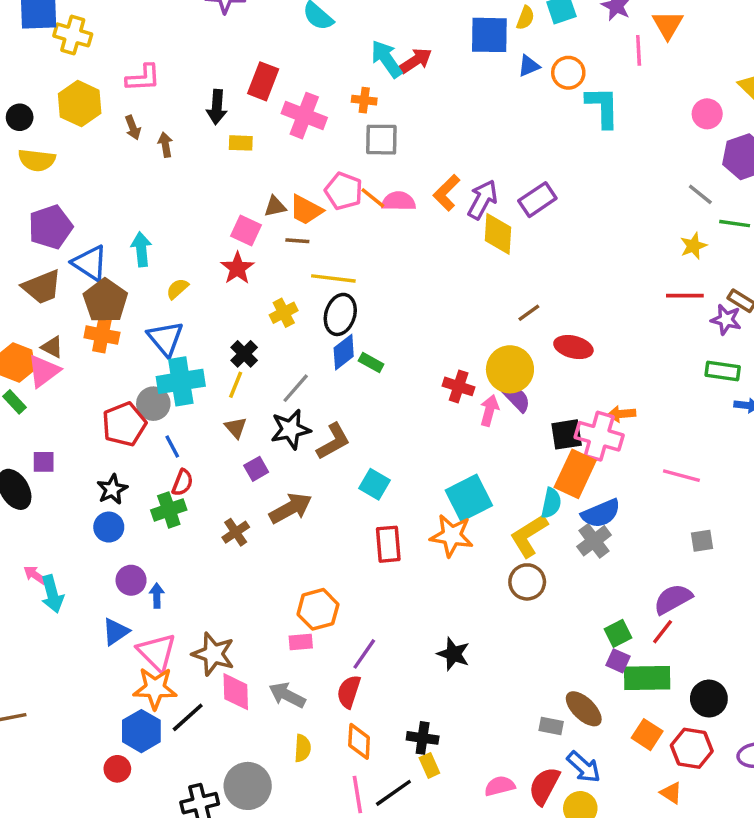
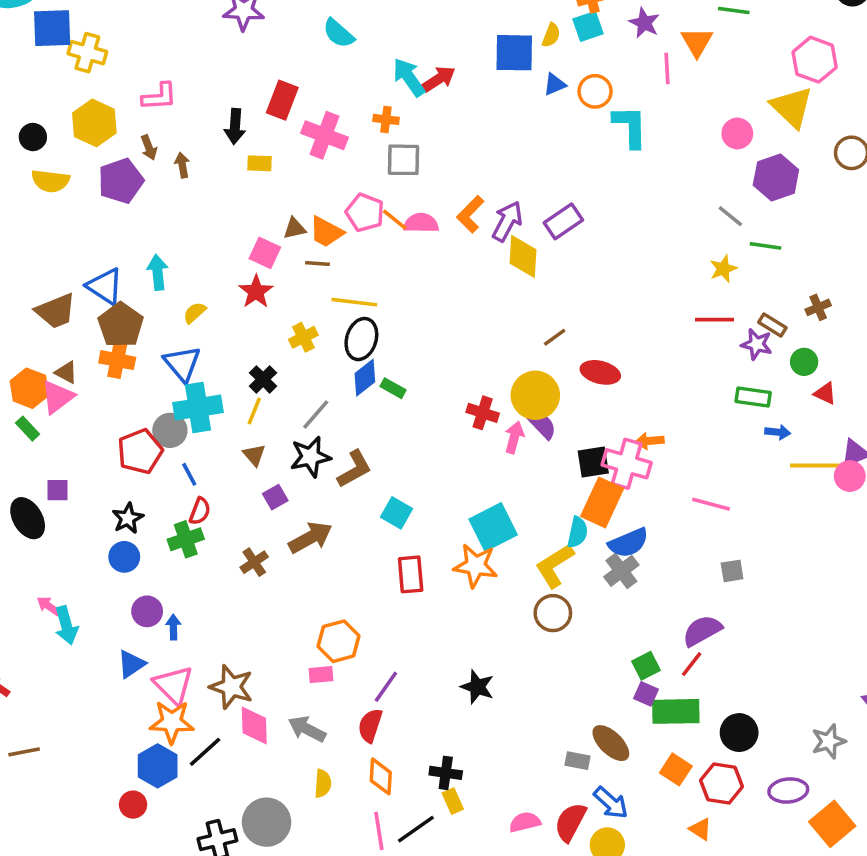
purple pentagon: (50, 227) -> (121, 181), moved

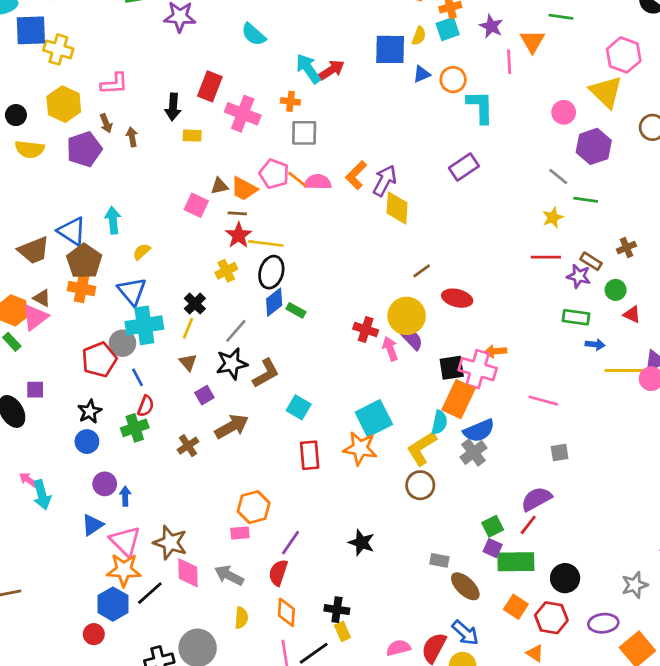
purple rectangle: (563, 221) -> (464, 167), moved
red star: (256, 292) -> (239, 235), moved
pink arrow: (514, 437) -> (390, 349), turned -35
gray rectangle: (577, 761) -> (439, 560), moved

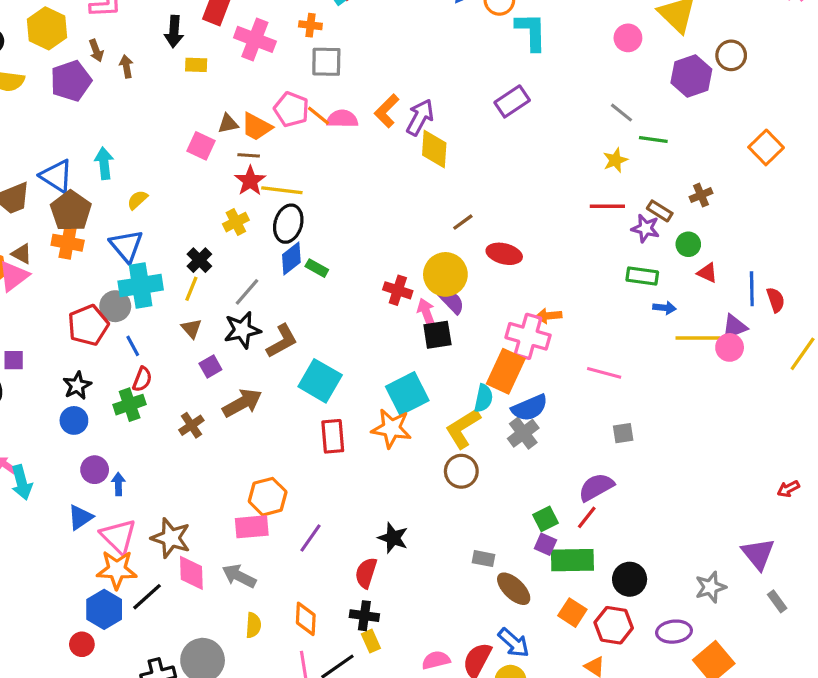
purple hexagon: (594, 146) -> (691, 76), moved
black square: (452, 368) -> (437, 335), moved
cyan square: (299, 407) -> (320, 381), size x1.5
pink rectangle: (240, 533) -> (252, 527), size x1.5
red semicircle: (278, 573) -> (366, 573), moved

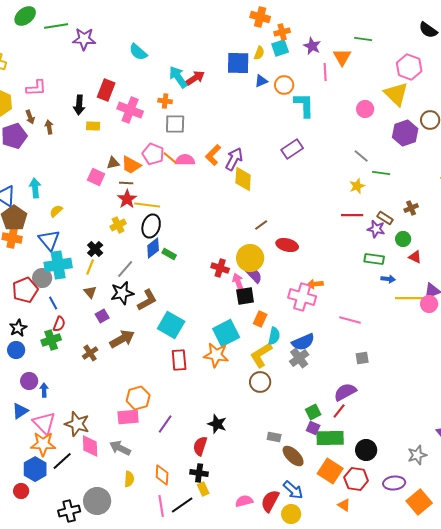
orange rectangle: (506, 371) -> (260, 319), moved, size x0.6
orange square: (572, 613) -> (330, 471), size x1.4

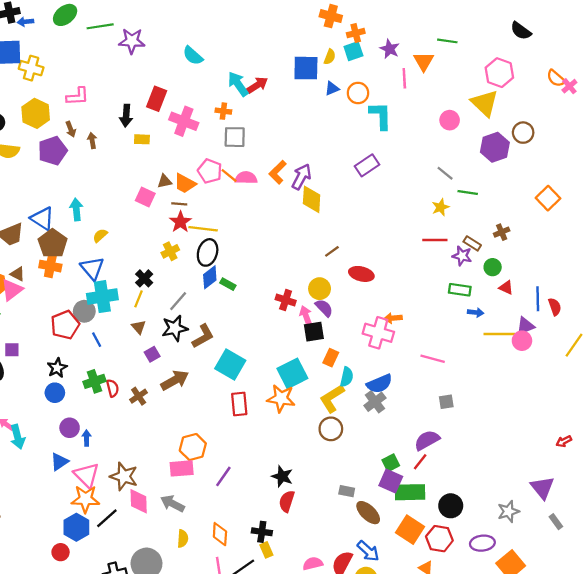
yellow circle: (250, 258) -> (320, 289), size x0.7
red semicircle: (59, 324) -> (113, 388), moved, turned -35
purple square: (313, 428) -> (391, 481), size x1.5
red semicircle: (200, 446) -> (287, 501), moved

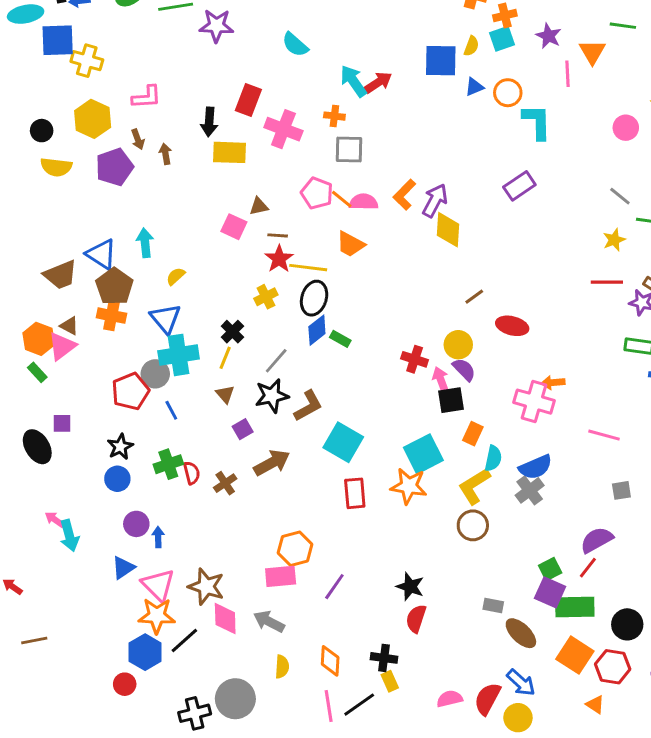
yellow rectangle: (142, 139) -> (230, 152), size x1.6
orange trapezoid: (185, 183) -> (350, 244), moved

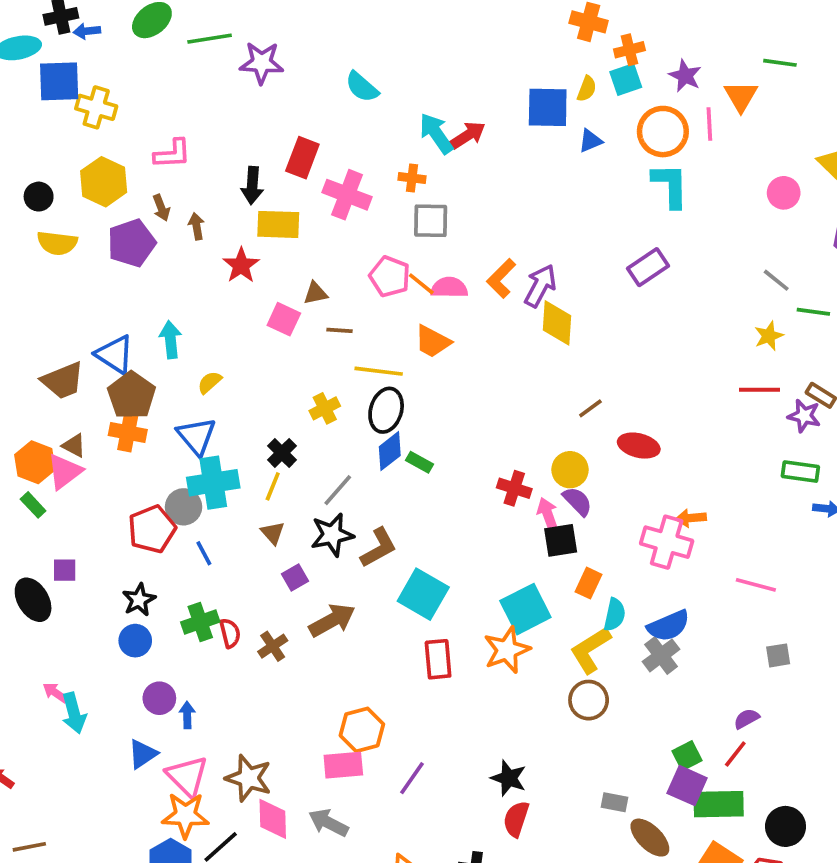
orange circle: (508, 93) -> (663, 132), moved, size x1.4
red star: (279, 259) -> (241, 265), moved
orange star: (409, 486) -> (507, 650), turned -30
purple semicircle: (597, 540) -> (746, 719), size x0.6

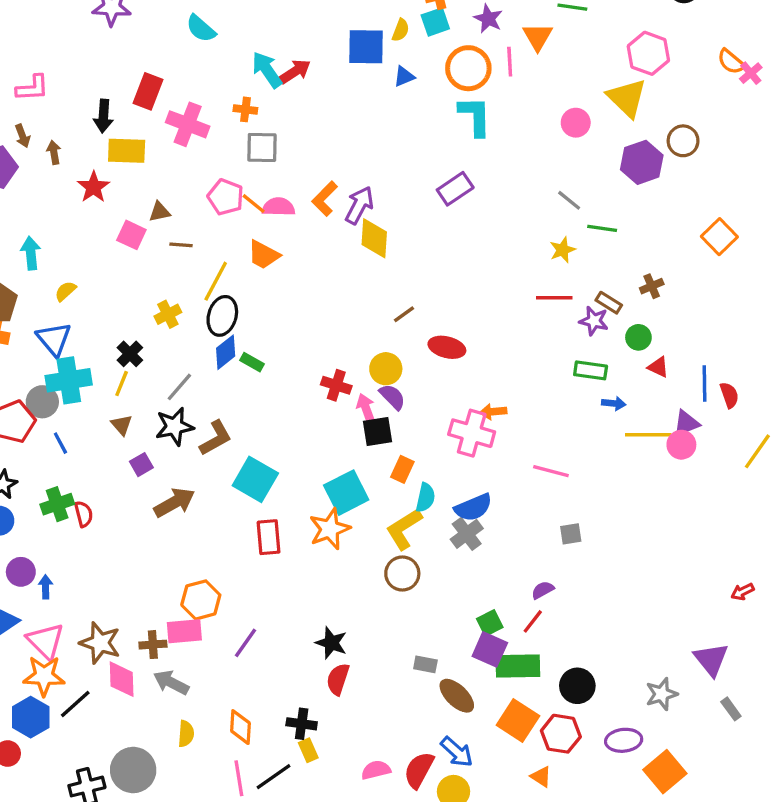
yellow line: (379, 371) -> (216, 281), turned -69
brown cross: (273, 646) -> (153, 645), moved, turned 30

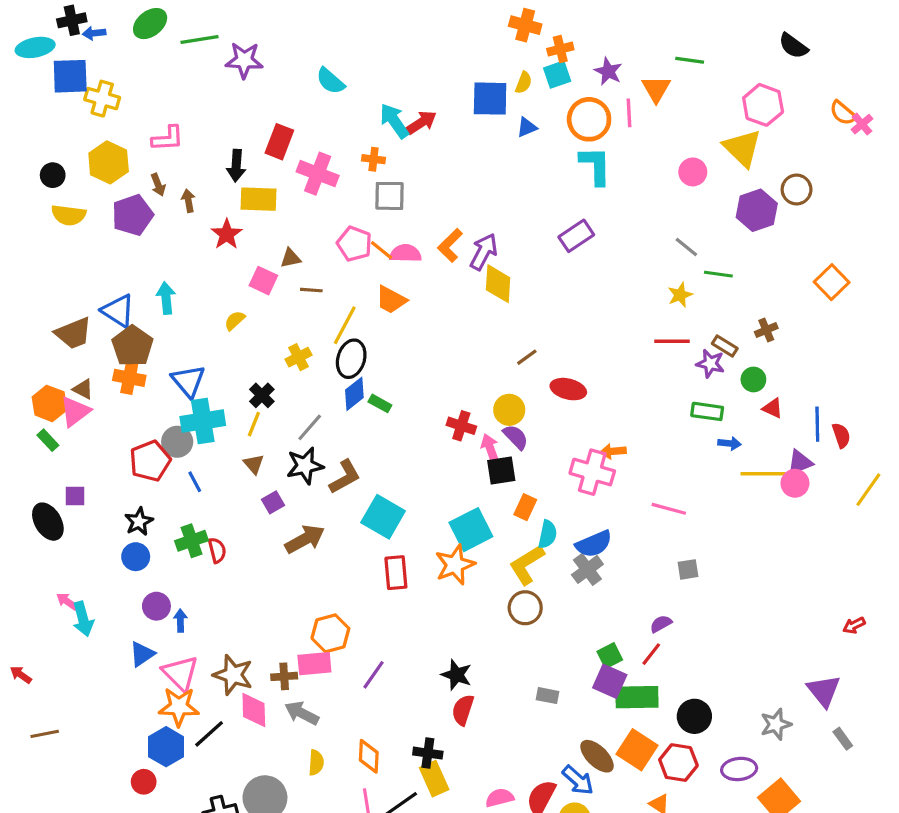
yellow semicircle: (65, 291) -> (235, 320), moved
brown ellipse: (457, 696) -> (597, 756), moved
yellow rectangle: (308, 750) -> (434, 779), size x1.5

